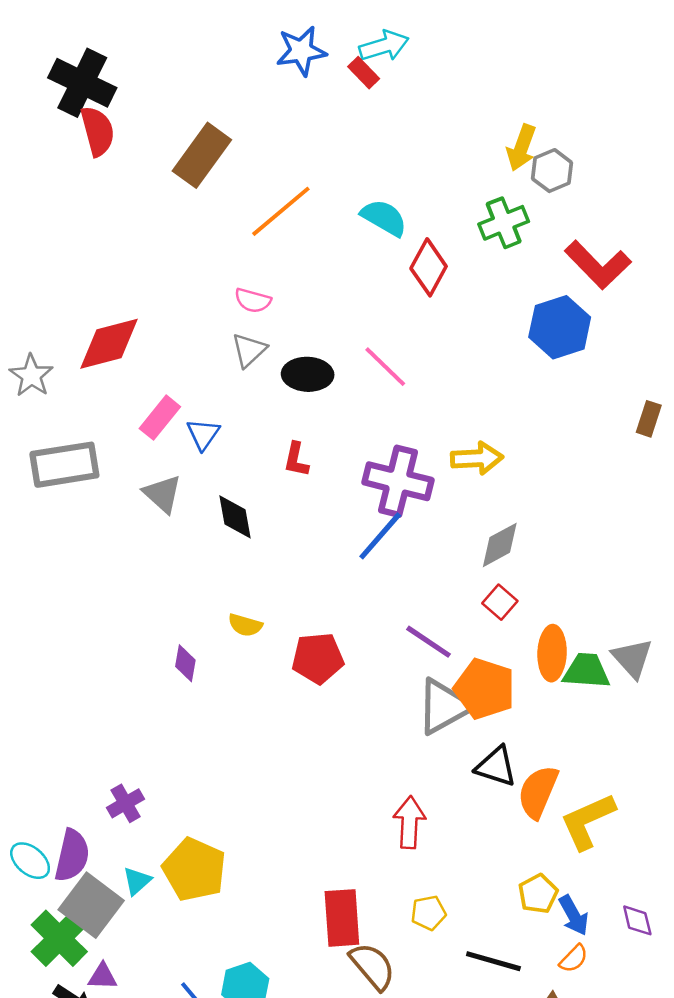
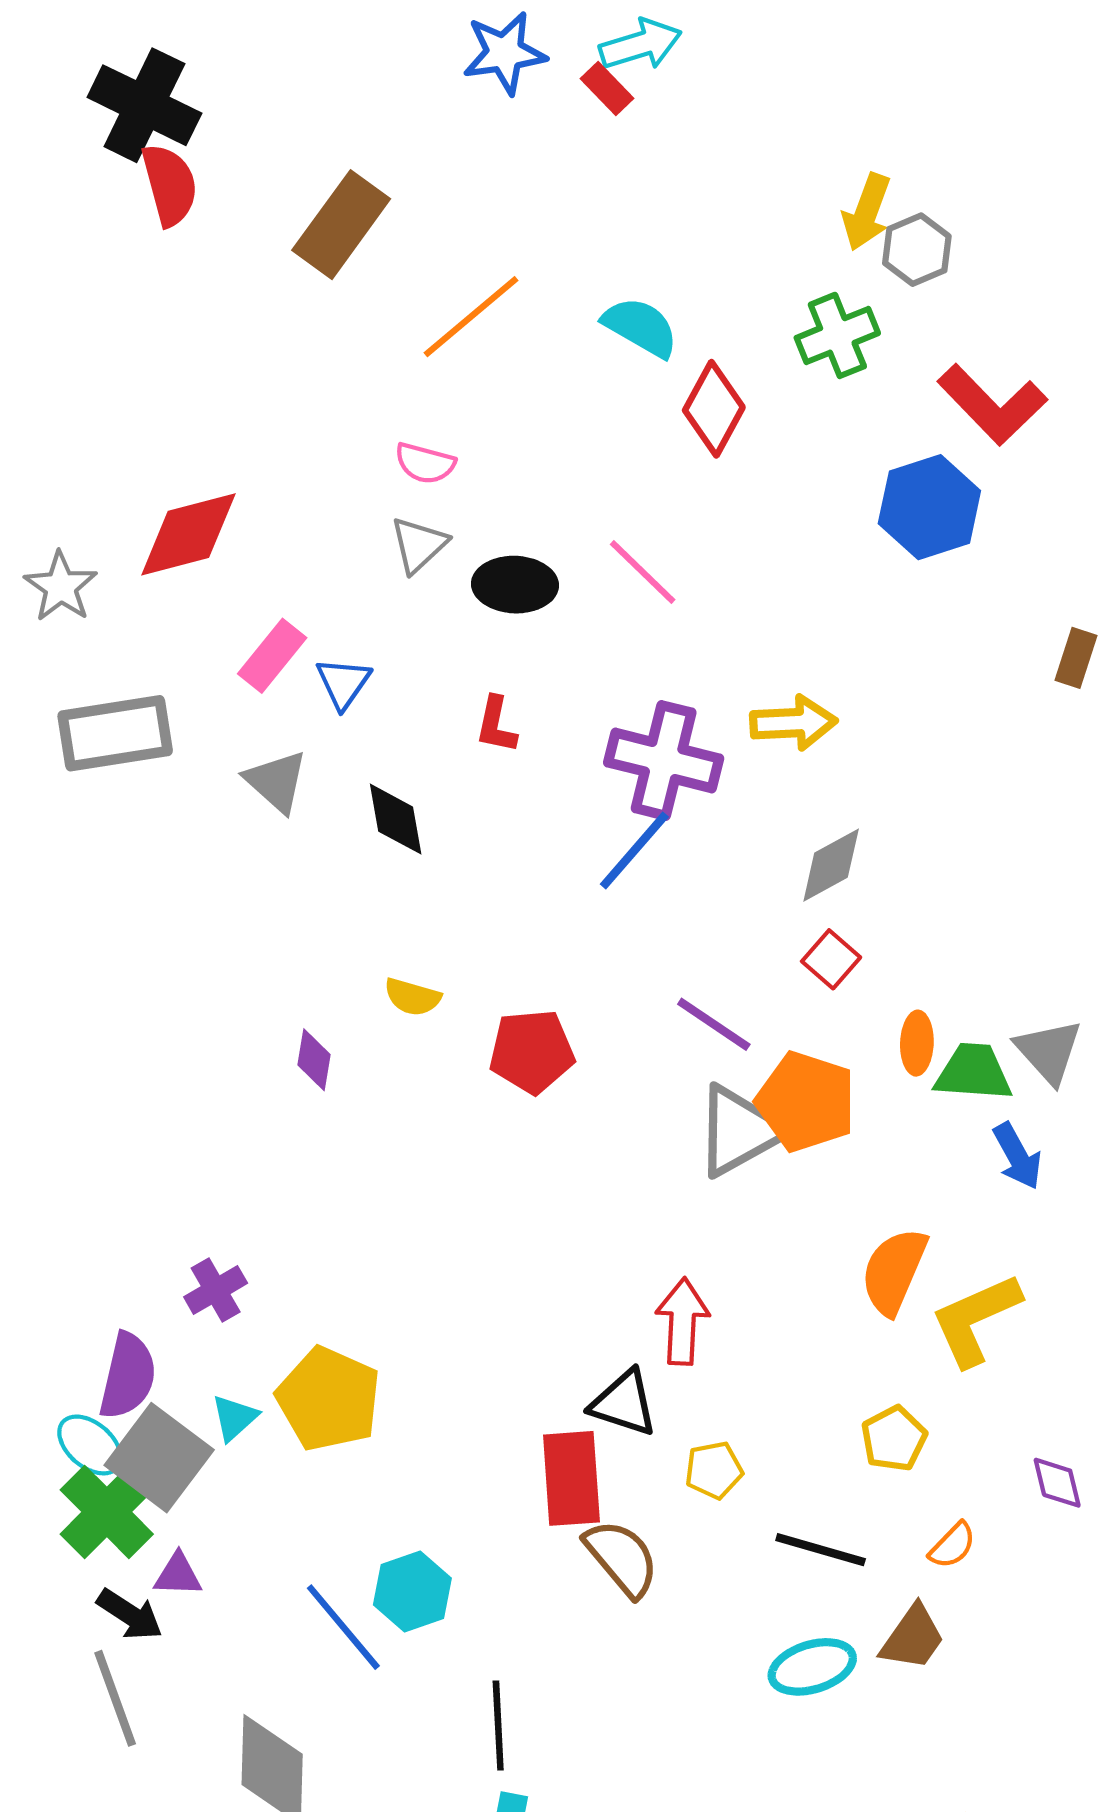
orange ellipse: (552, 653) -> (917, 1043), size x0.7
black triangle: (496, 766) -> (624, 1403), moved
cyan ellipse: (30, 861) -> (90, 1445), moved
blue arrow: (574, 915) -> (1017, 1156), moved

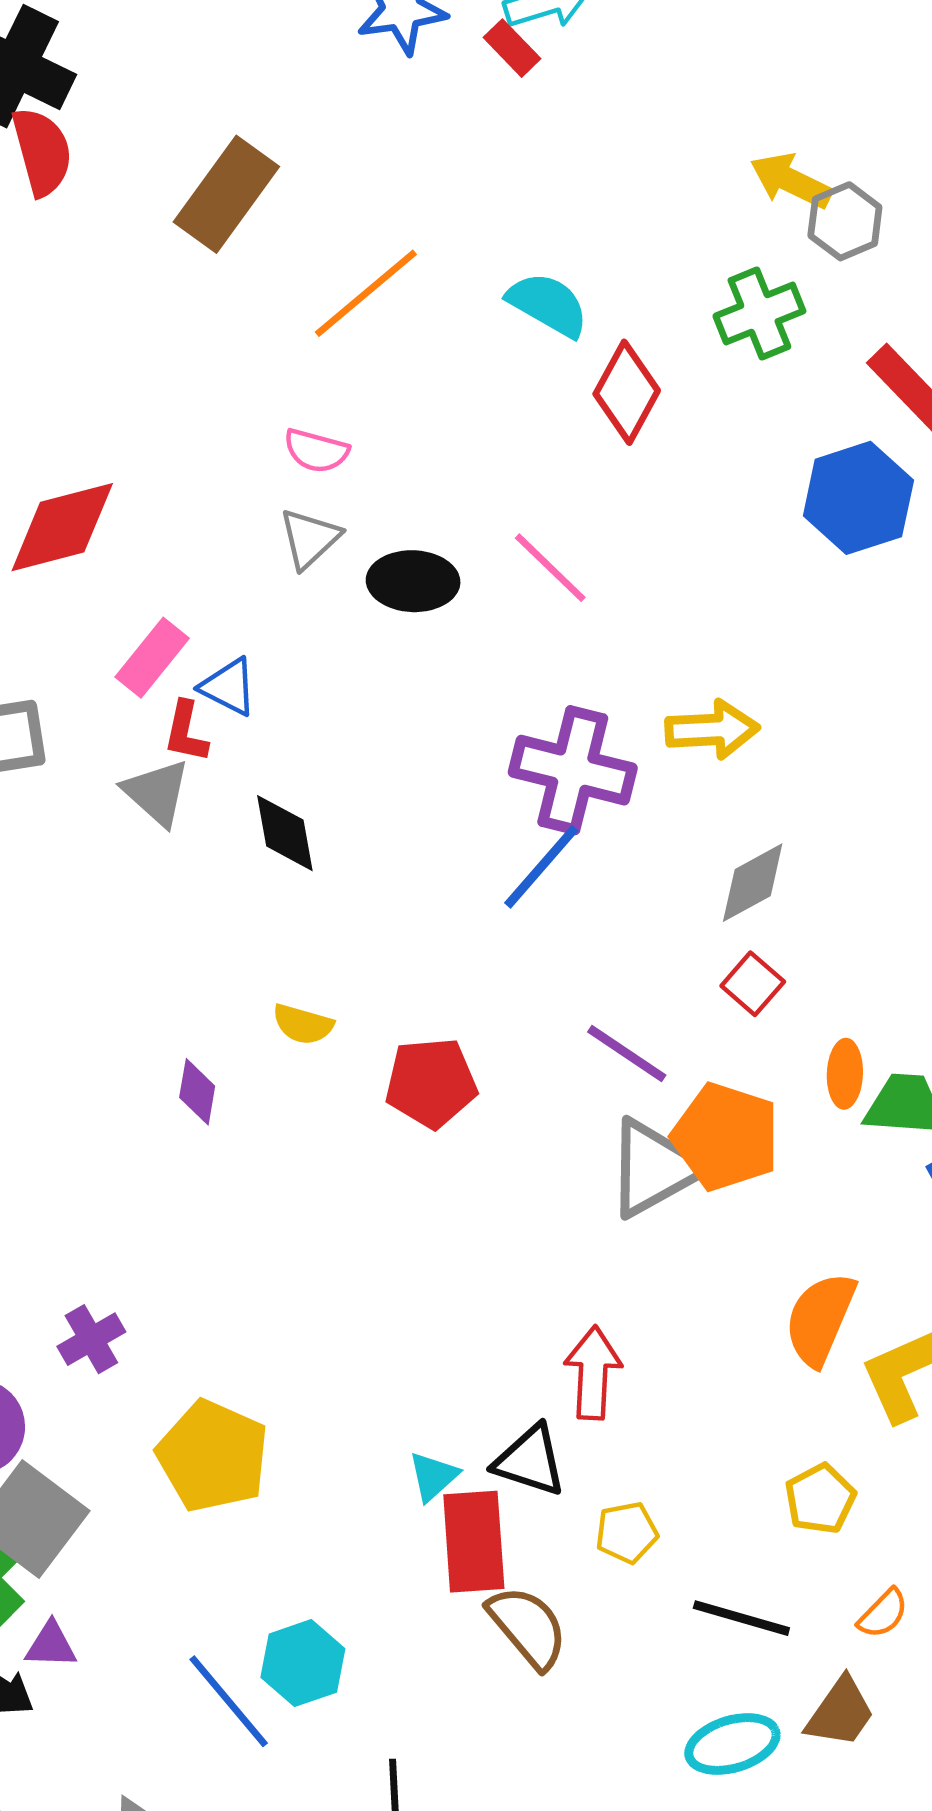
yellow arrow: (867, 212) -> (791, 181), turned 96
blue triangle: (343, 683) -> (229, 687), turned -38
red L-shape: (496, 725) -> (186, 732), moved
cyan triangle: (234, 1418) -> (433, 1476), moved

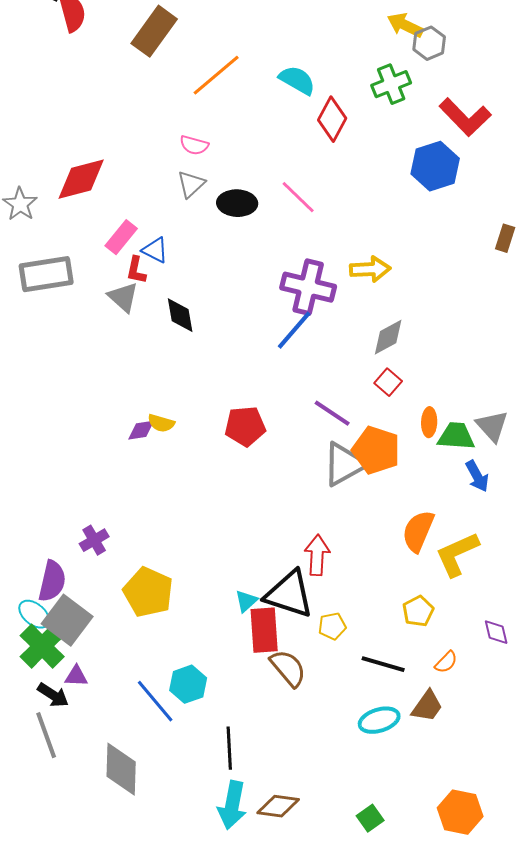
yellow semicircle: (303, 1024) -> (161, 423), moved
purple diamond: (197, 1092) -> (141, 430), turned 72
black triangle: (530, 1461) -> (289, 594), size x1.5

